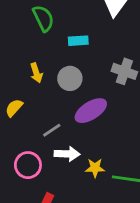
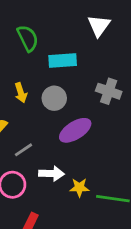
cyan rectangle: (78, 41) -> (63, 61), size x1.4
gray line: (52, 130) -> (24, 150), moved

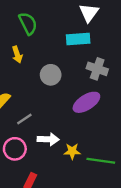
cyan rectangle: (63, 61) -> (78, 39), moved
yellow arrow: (21, 93) -> (17, 54), moved
purple ellipse: (75, 130) -> (86, 102), moved

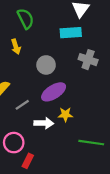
purple ellipse: (86, 102) -> (54, 92), moved
pink circle: (15, 149) -> (14, 143), moved
yellow star: (72, 151) -> (65, 115), moved

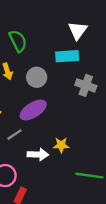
gray circle: (46, 65) -> (37, 77), moved
purple ellipse: (54, 92) -> (33, 110), moved

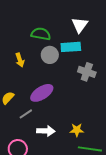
green semicircle: (18, 41) -> (41, 34), moved, turned -54
gray circle: (37, 77) -> (50, 55), moved
yellow star: (61, 145) -> (77, 130), moved

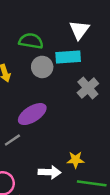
gray cross: (87, 72) -> (88, 88), turned 30
white arrow: (46, 131) -> (50, 172), moved

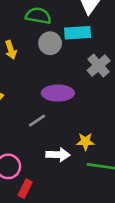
purple ellipse: (32, 114) -> (58, 93), moved, turned 32
gray line: (12, 140) -> (37, 121), moved

